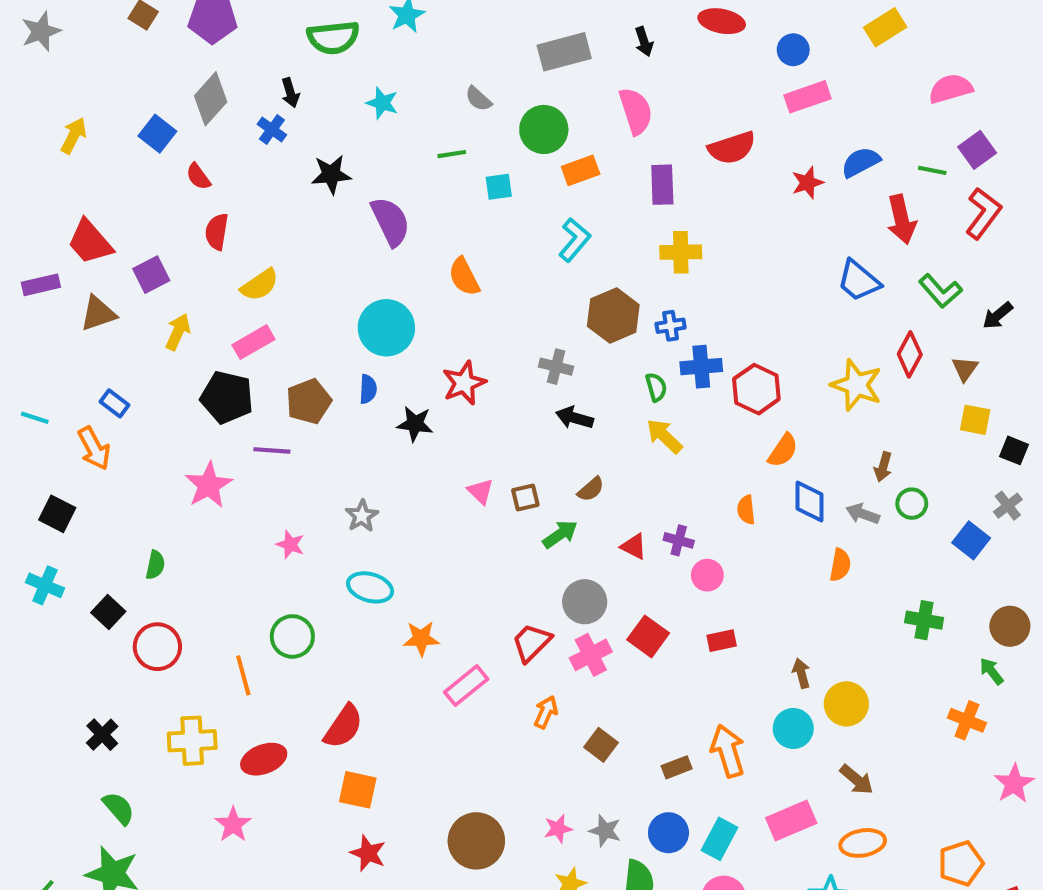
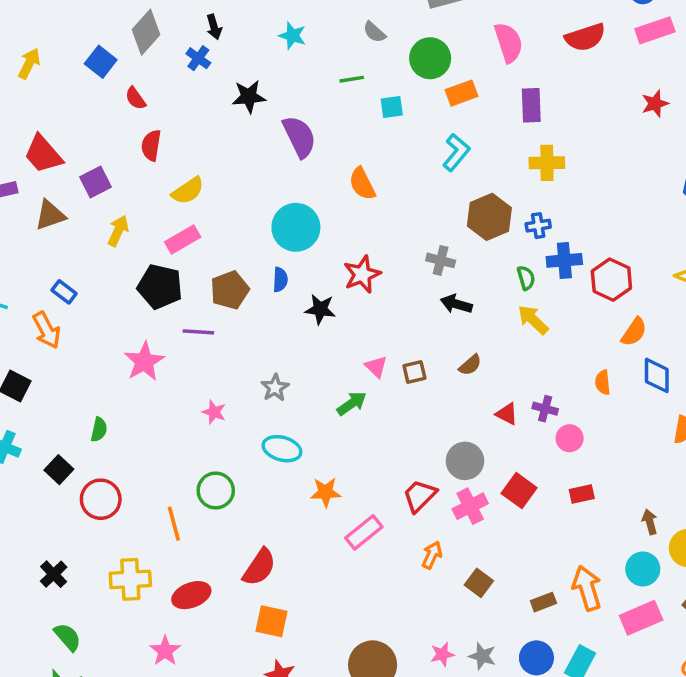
red semicircle: (732, 148) -> (585, 37), moved
green arrow: (560, 534) -> (352, 403), moved
pink rectangle: (791, 820) -> (641, 618), moved

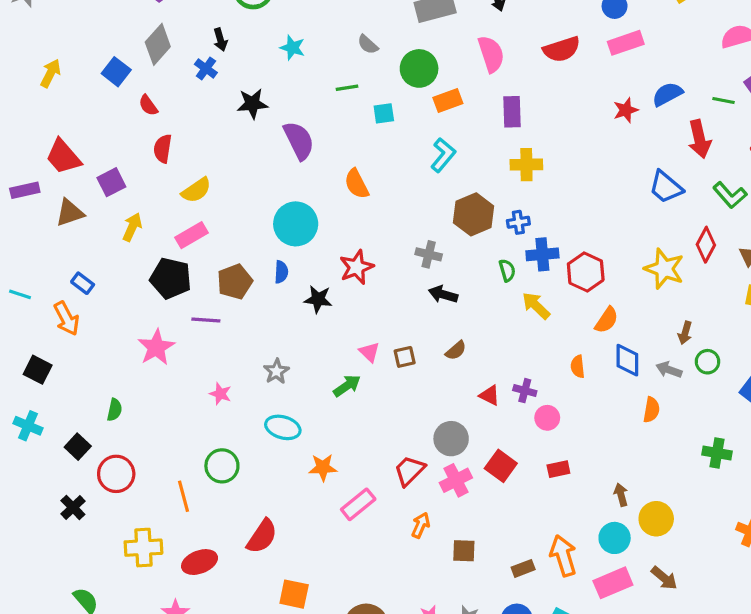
yellow arrow: (533, 320) -> (536, 306), moved
black cross: (54, 574) -> (73, 508), moved
brown square: (479, 583) -> (464, 551), turned -35
orange square: (271, 621) -> (294, 594), moved

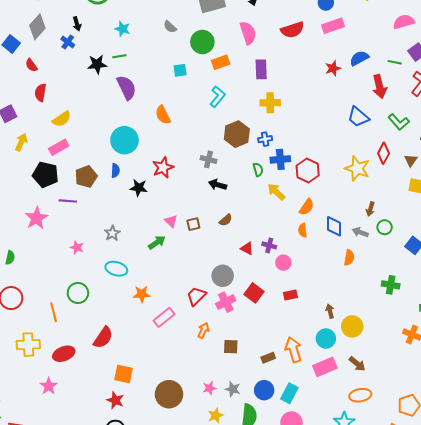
green line: (347, 88) -> (119, 56), moved
orange semicircle: (607, 320) -> (307, 207), moved

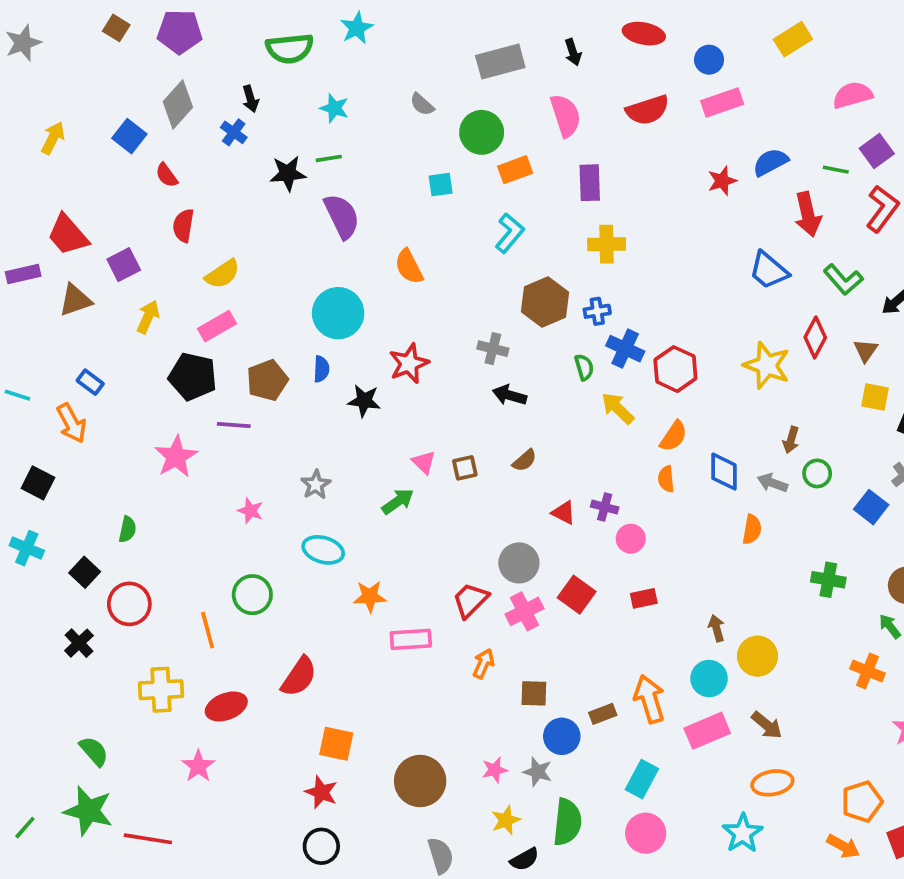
blue cross: (280, 159) -> (625, 349), turned 30
pink rectangle: (164, 317) -> (411, 639), turned 35
blue circle: (264, 390) -> (562, 736), moved

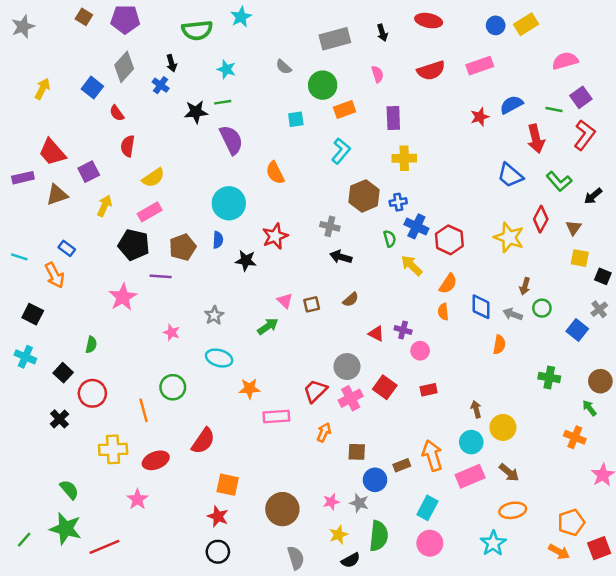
blue circle: (709, 60) -> (496, 25), moved
pink semicircle: (565, 116) -> (377, 74), size x0.6
red line: (148, 839) -> (105, 547), turned -32

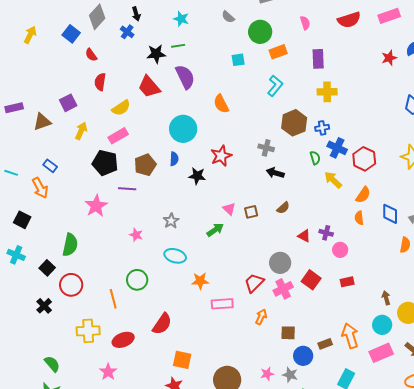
red trapezoid: (52, 152) -> (149, 87), moved
green semicircle: (91, 345) -> (70, 245), size x1.6

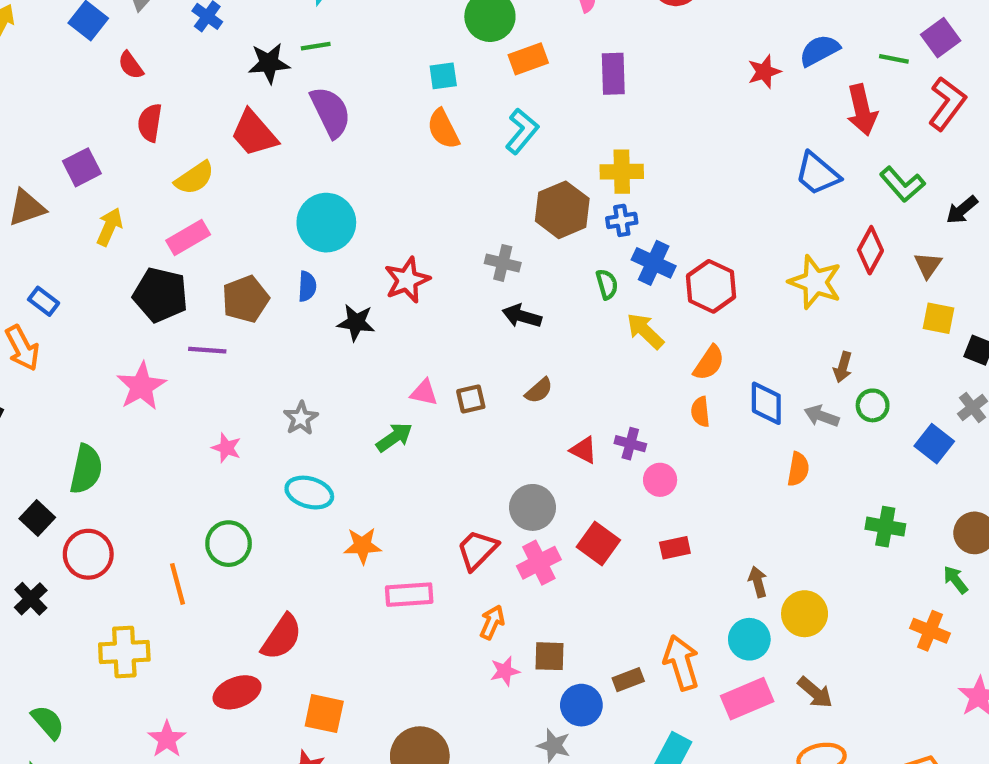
yellow cross: (327, 92) -> (622, 172), moved
orange semicircle: (221, 104) -> (443, 129), moved
pink triangle: (229, 209) -> (424, 393), turned -32
red ellipse: (123, 340) -> (237, 692), moved
pink star: (267, 374) -> (505, 671), moved

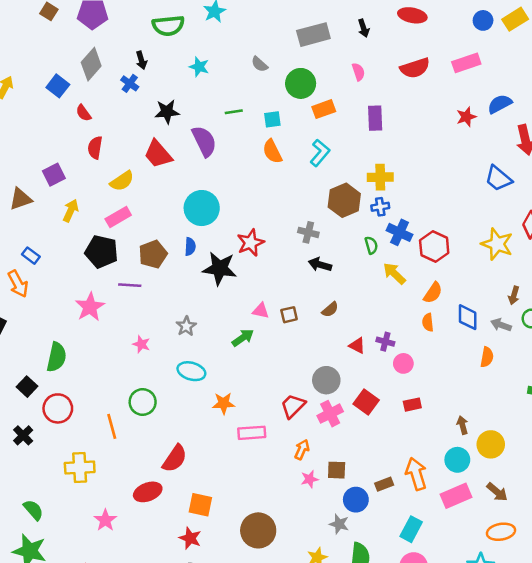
green line: (316, 46) -> (234, 112), moved
black star: (356, 322) -> (220, 268), size x1.5

